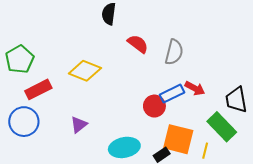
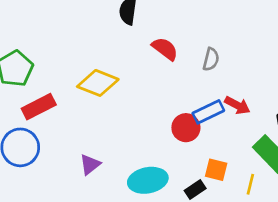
gray semicircle: (174, 52) -> (211, 59), size x0.7
purple triangle: (79, 125) -> (90, 165), moved
orange square: (178, 139) -> (216, 170), size x0.6

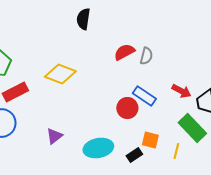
red semicircle: (165, 49) -> (124, 52), moved, turned -65
red arrow: (237, 105) -> (181, 91), moved
blue rectangle: (208, 112) -> (144, 96), turned 60

